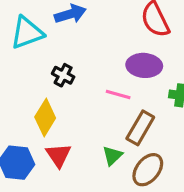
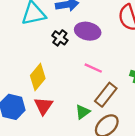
purple ellipse: (144, 65) -> (88, 31), moved
black cross: (63, 75) -> (60, 38), moved

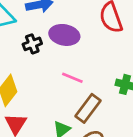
black cross: (60, 38) -> (32, 44), turned 35

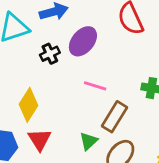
purple ellipse: (64, 35) -> (83, 41), turned -56

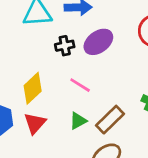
pink line: (95, 86) -> (80, 85), moved
green triangle: (89, 141) -> (78, 121), moved

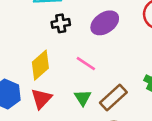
black cross: (65, 46) -> (61, 23), moved
green triangle: (78, 121) -> (83, 98), turned -36

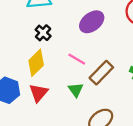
black cross: (61, 23) -> (43, 33), moved, turned -35
brown rectangle: (113, 98) -> (101, 73), moved

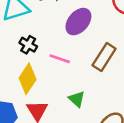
pink line: (77, 59) -> (60, 59), moved
brown rectangle: (101, 73) -> (104, 57), moved

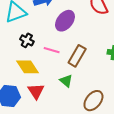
brown rectangle: (104, 57) -> (77, 56), moved
yellow diamond: (28, 79) -> (27, 67), turned -65

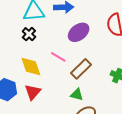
black cross: (27, 40) -> (29, 34), moved
green triangle: (66, 81) -> (77, 95), moved, turned -40

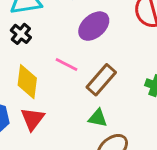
yellow diamond: (31, 67) -> (27, 82), turned 30

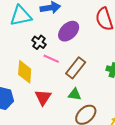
black cross: (21, 34) -> (39, 42), moved
red triangle: (33, 119) -> (43, 97), moved

